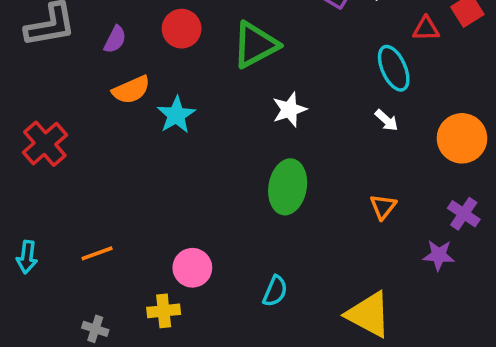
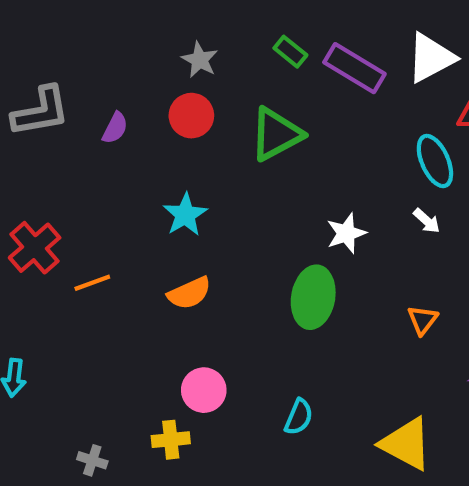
orange semicircle: (131, 90) -> (189, 293), moved
white star: (289, 110) -> (346, 233), moved
orange line: (97, 253) -> (92, 283), moved

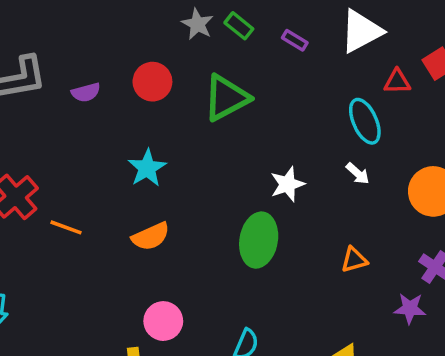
gray star: (200, 60) -> (197, 24), moved
purple rectangle: (354, 68) -> (295, 40), size x0.5
purple semicircle: (115, 128) -> (86, 92), turned 48
orange line: (92, 283) -> (66, 227), turned 40
orange triangle: (423, 320) -> (354, 260), turned 36

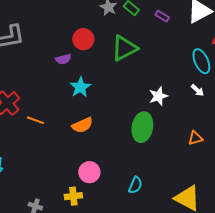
purple semicircle: (86, 92) -> (63, 59), moved

